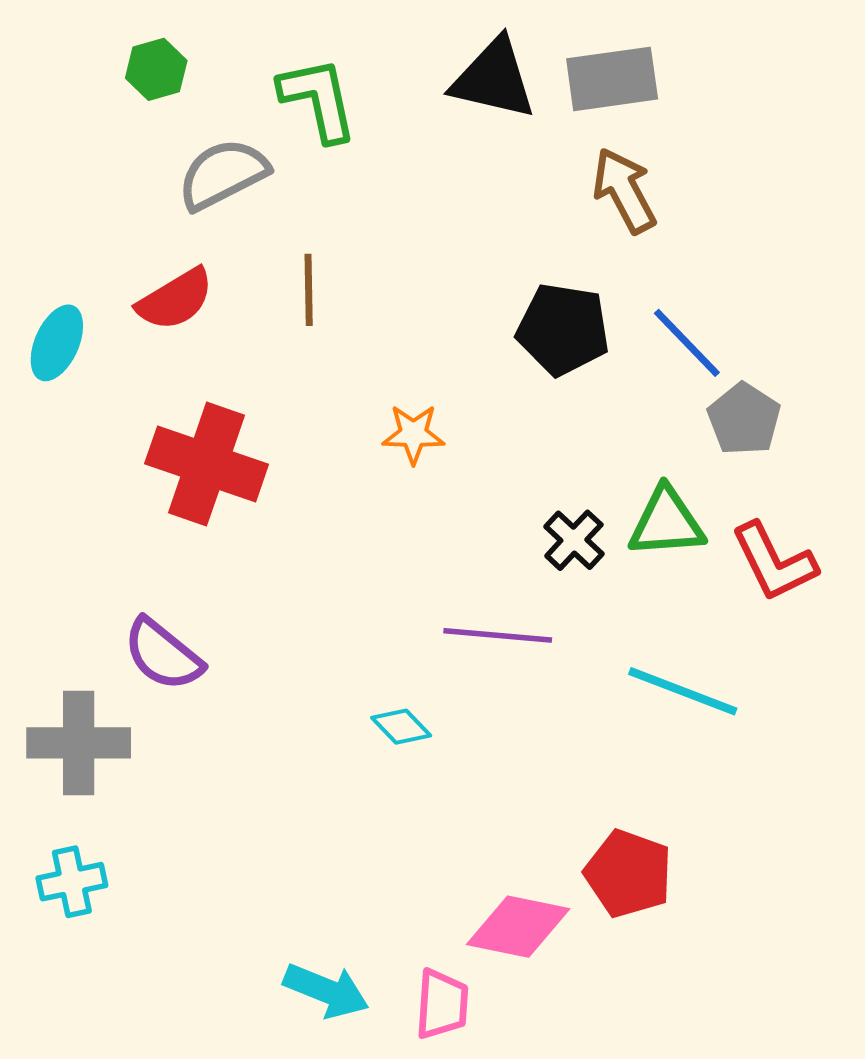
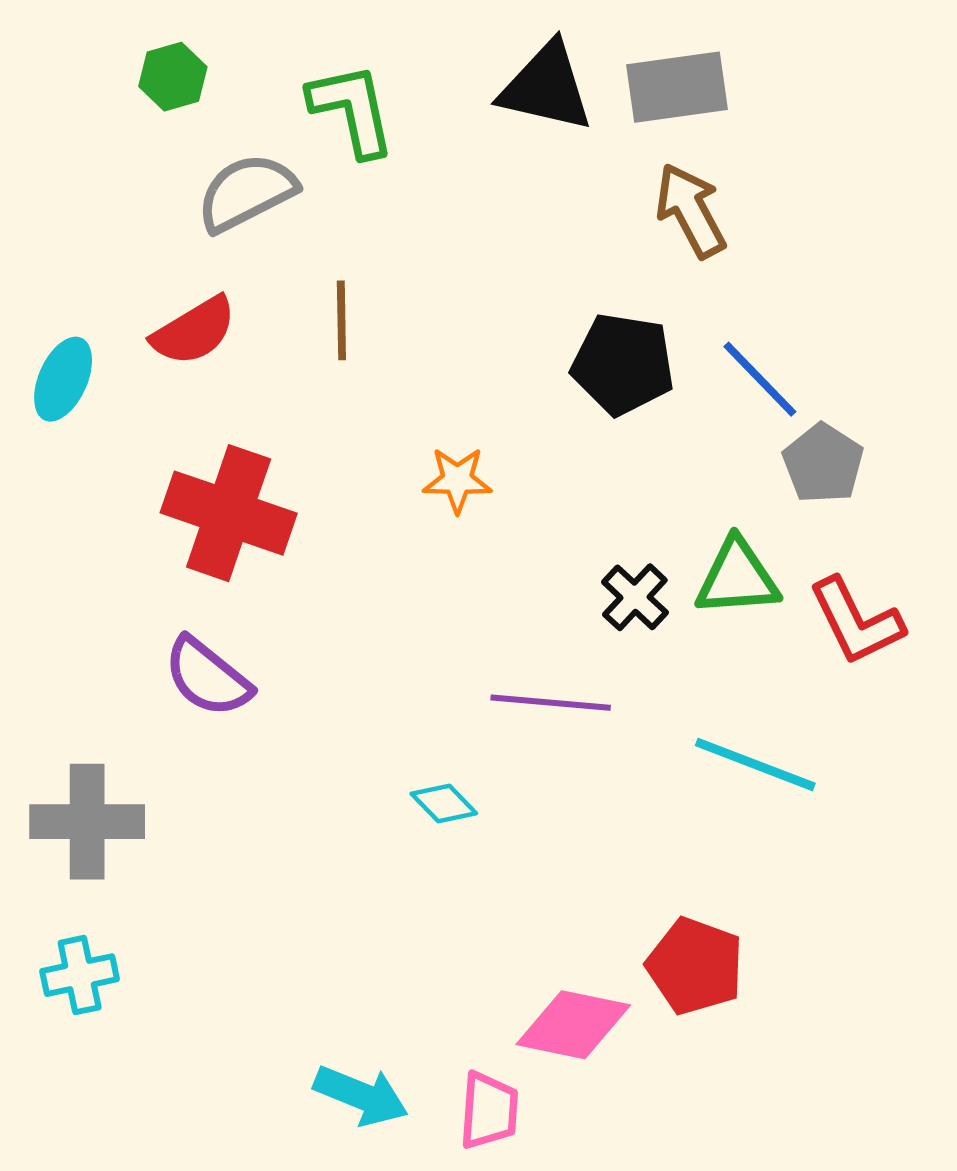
purple semicircle: (163, 654) -> (208, 677), moved

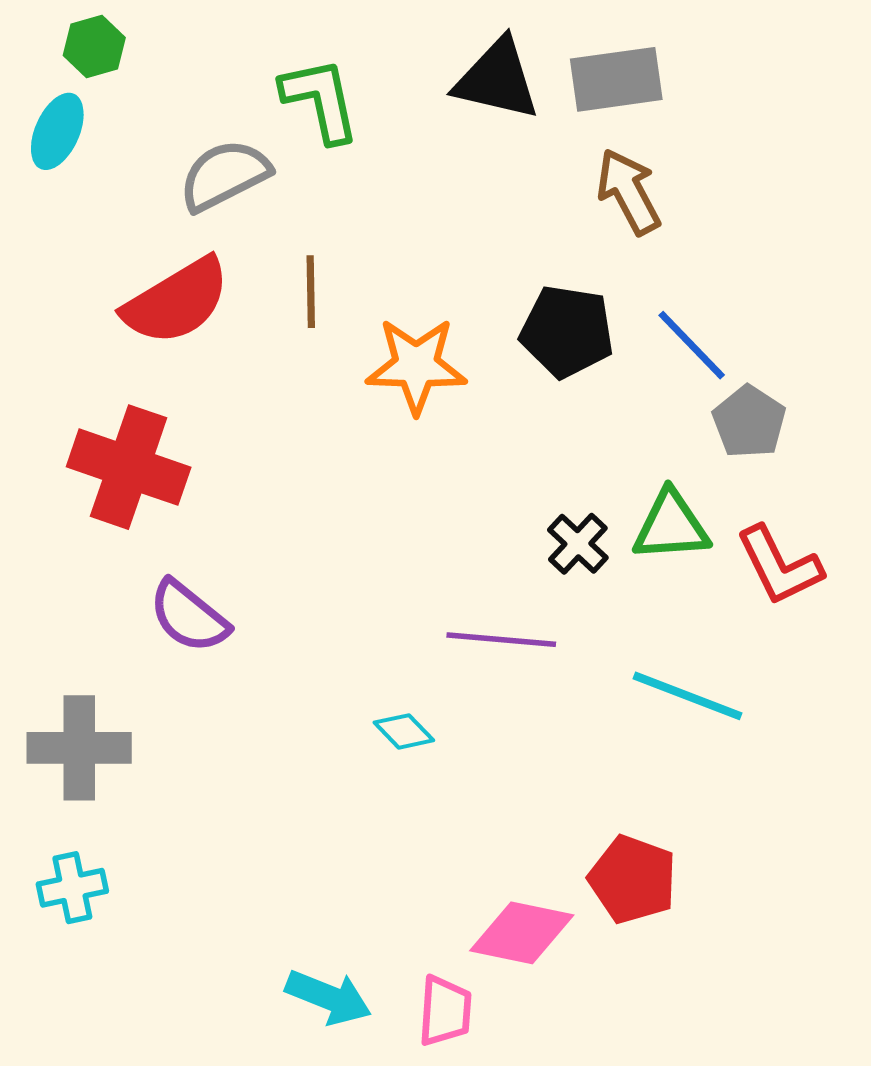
green hexagon: (173, 77) -> (94, 46), moved
red semicircle: (194, 331) -> (176, 301), size x1.4
cyan ellipse: (63, 379) -> (57, 131), moved
orange star: (457, 480) -> (416, 366), moved, size x1.6
red cross: (229, 513) -> (129, 467), moved

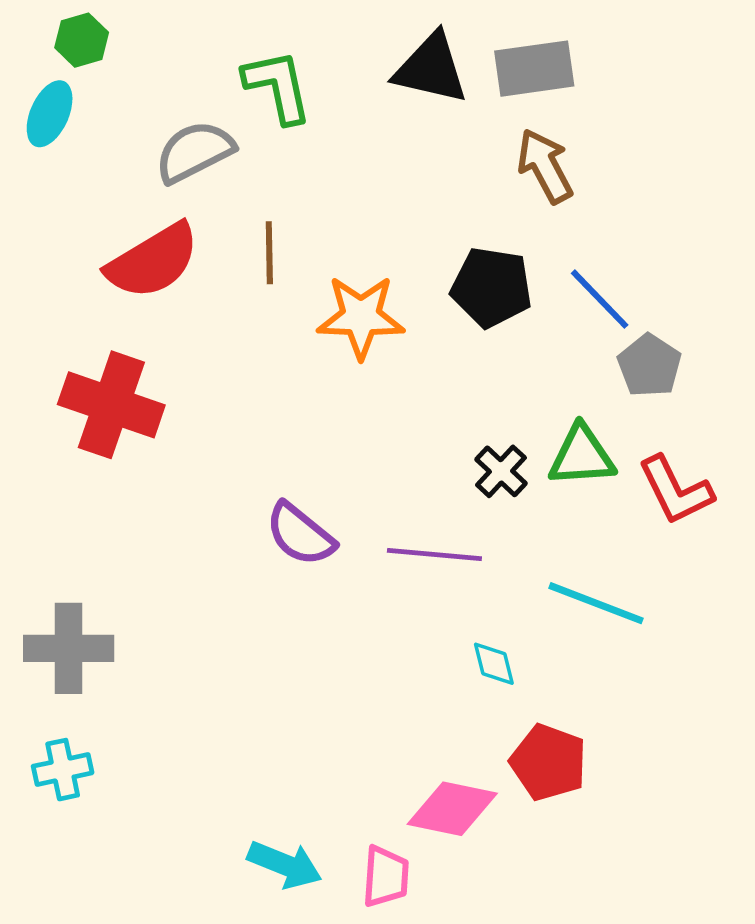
purple semicircle: (189, 616) -> (300, 534), moved
cyan diamond: (404, 731) -> (494, 664), moved, turned 30

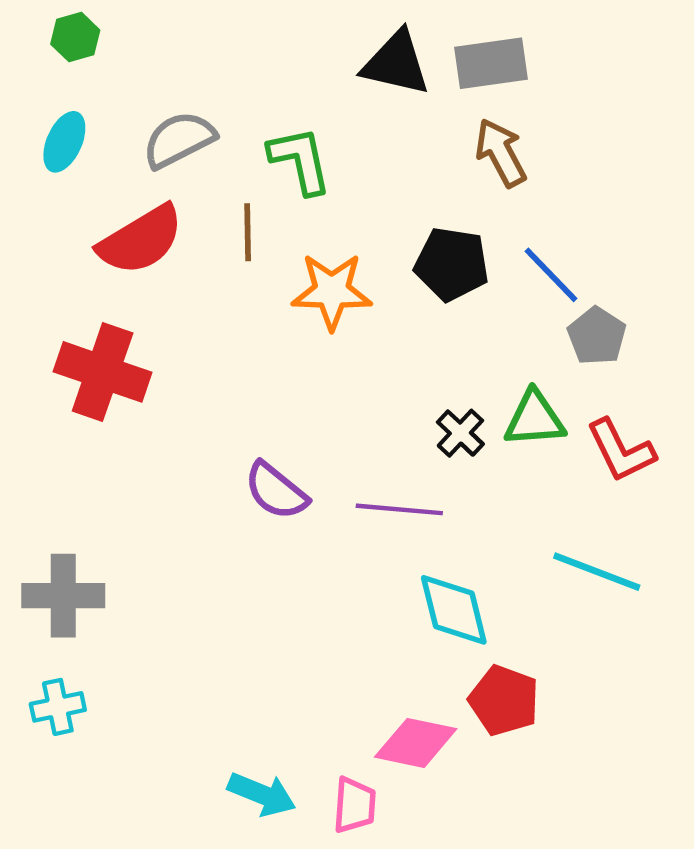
green L-shape: (278, 86) -> (300, 160), moved
cyan ellipse: (50, 114) -> (64, 142), moved
cyan line: (596, 603) -> (597, 572), moved
cyan diamond: (494, 664) -> (454, 610), size x1.8

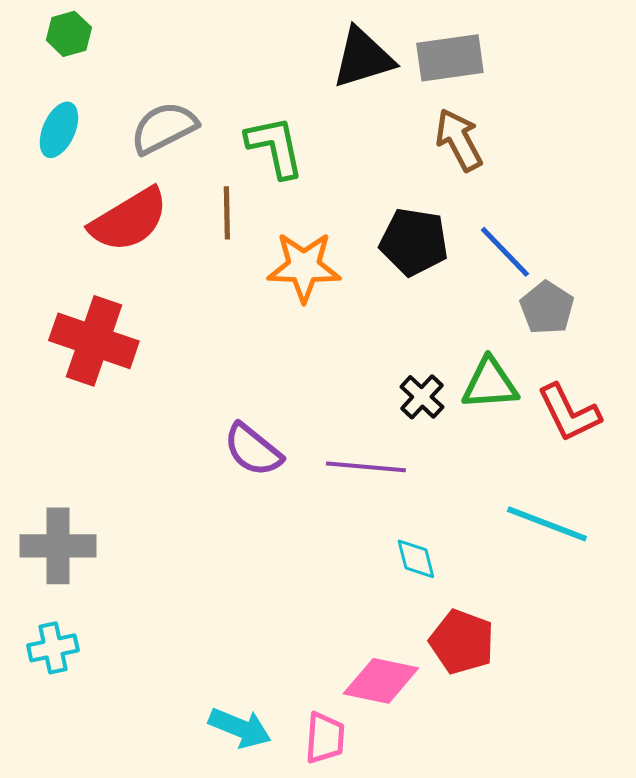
black triangle: (396, 63) -> (363, 58), turned -30
cyan diamond: (454, 610) -> (416, 559), size x0.6

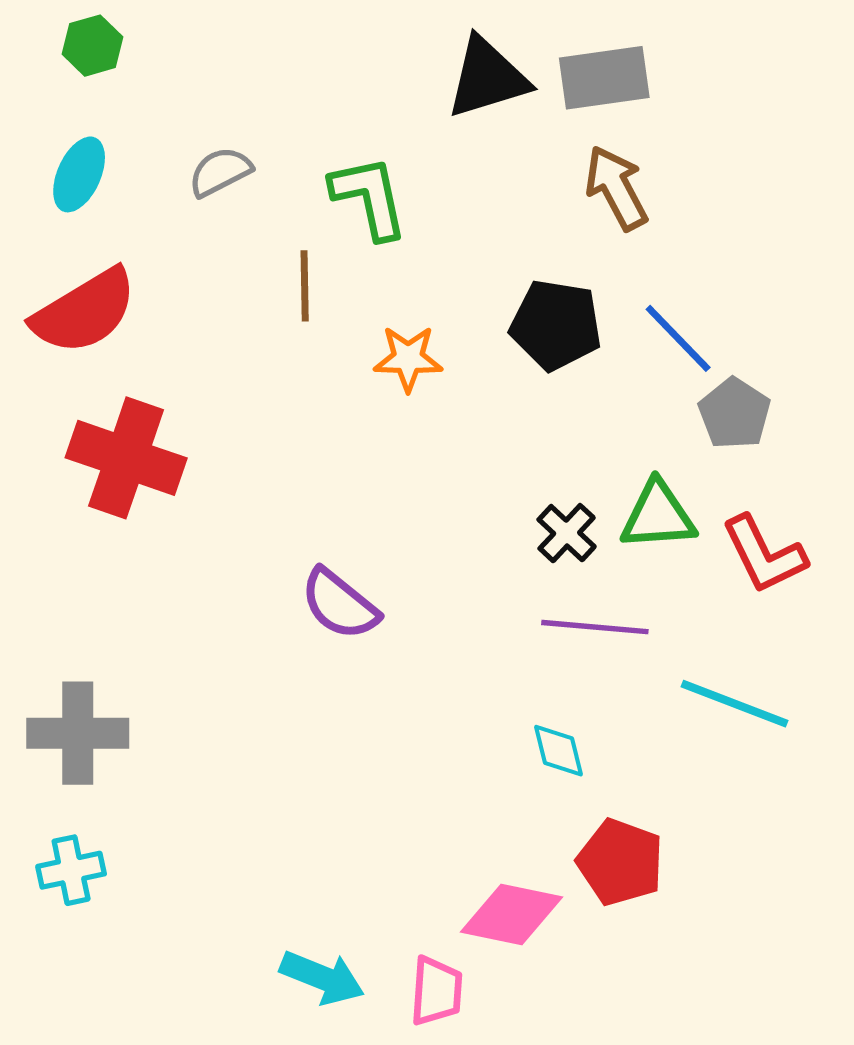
gray semicircle: (164, 128) -> (220, 172), size x0.7
red semicircle: (129, 220) -> (84, 311), moved
orange star: (304, 267) -> (408, 358), size x0.7
purple line: (366, 467) -> (595, 627), moved

